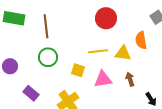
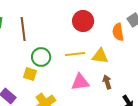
orange semicircle: (141, 40) -> (118, 32), moved
green circle: (48, 57) -> (41, 57), moved
yellow square: (78, 70) -> (30, 74), moved

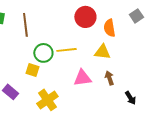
orange semicircle: (118, 32) -> (109, 28), moved
yellow line: (75, 54) -> (66, 50), moved

